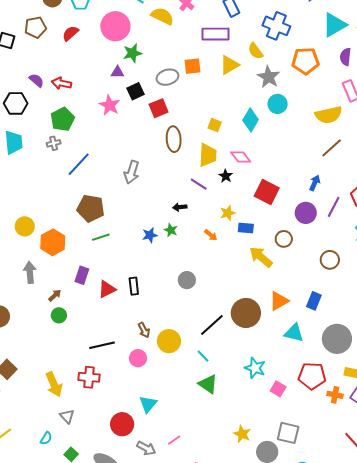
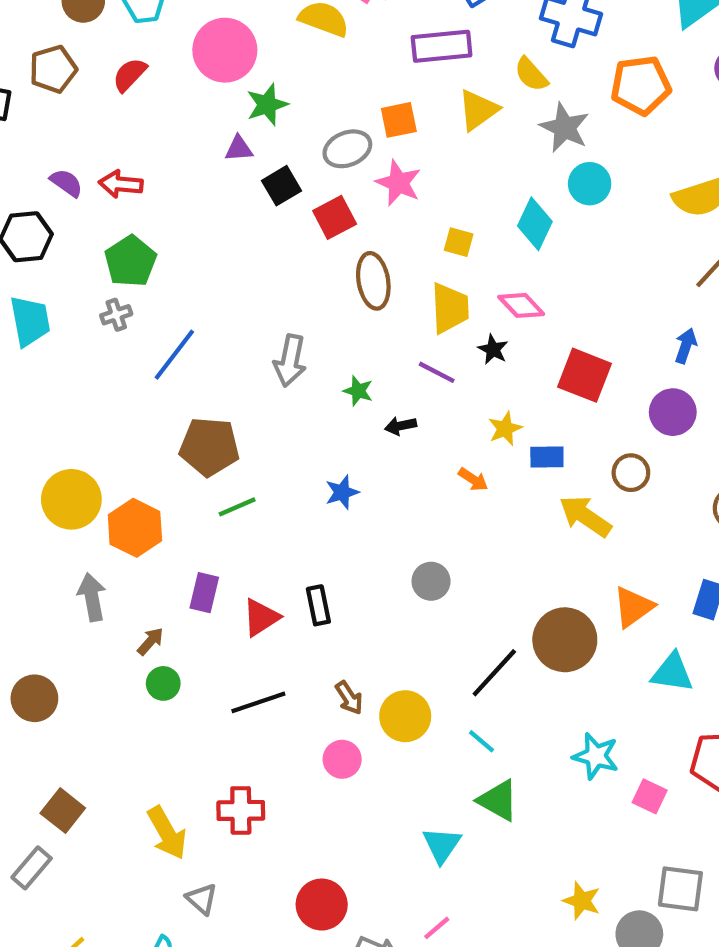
pink star: (110, 105) -> (398, 183), moved
yellow circle: (25, 226) -> (71, 499), size x1.4
green star: (171, 230) -> (358, 391), moved
black line: (102, 345) -> (258, 702), moved
cyan triangle: (148, 404) -> (442, 845), moved

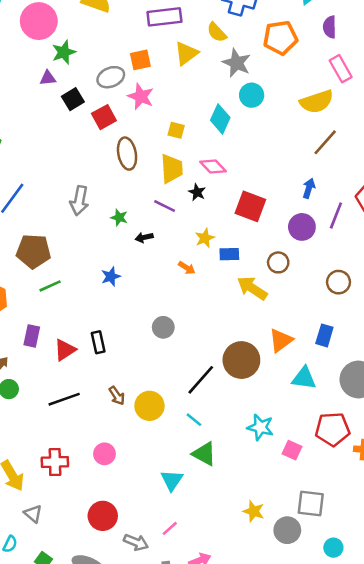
pink circle: (342, 759) -> (104, 454), moved

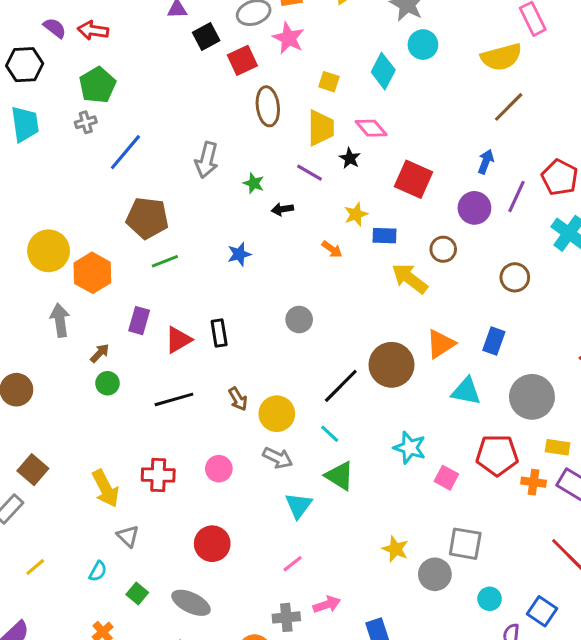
gray arrow: (136, 542) -> (278, 458), moved

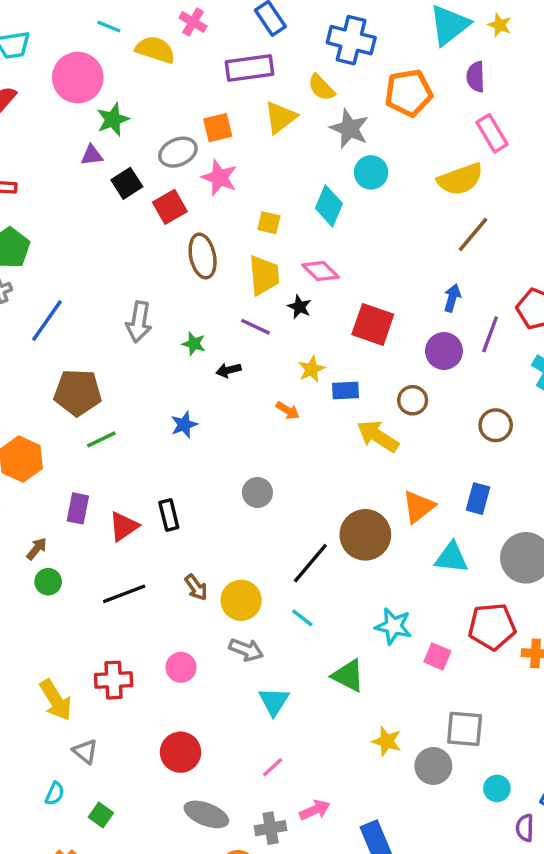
green triangle: (340, 476) -> (348, 676), moved
gray ellipse: (191, 603) -> (206, 814), moved

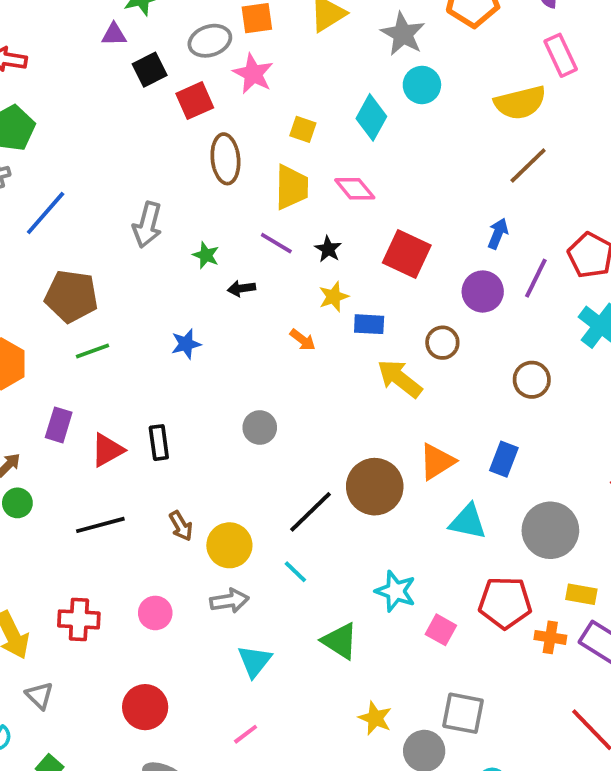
black star: (299, 307) -> (328, 249), moved
gray arrow: (246, 650) -> (229, 601), turned -36

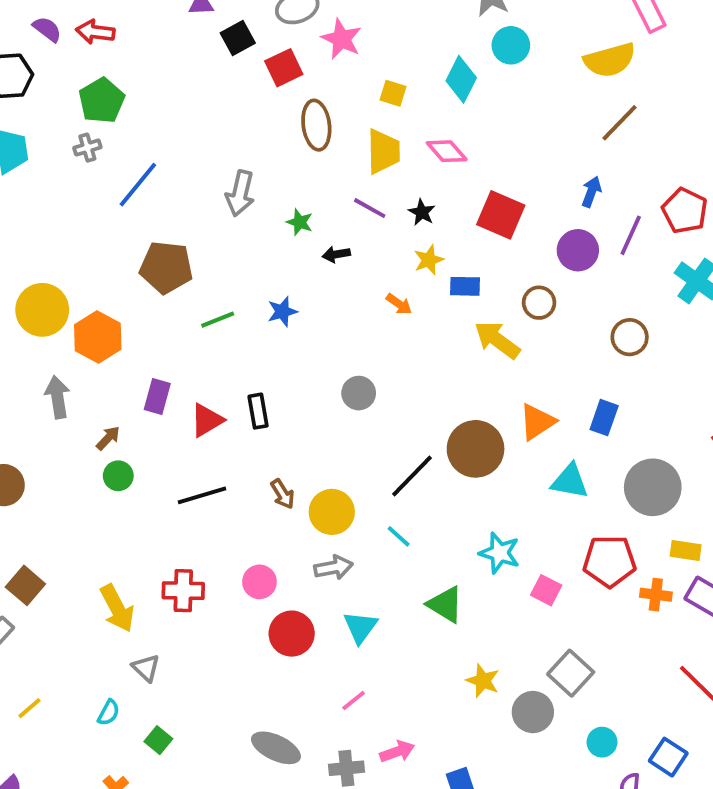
green line: (92, 351) -> (218, 320), moved
red circle: (145, 707) -> (292, 634), moved
gray square: (463, 713) -> (571, 673), turned 33

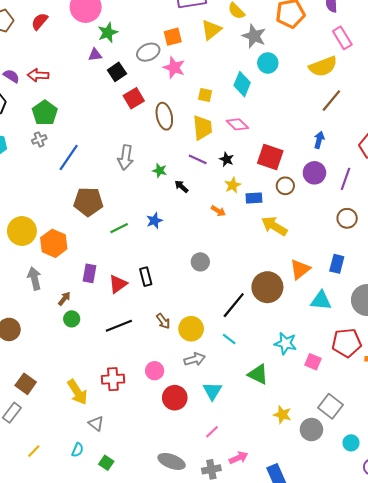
red square: (284, 68) -> (134, 98), moved
purple line: (631, 235) -> (345, 179), moved
black arrow: (336, 254) -> (181, 187), turned 56
brown circle: (539, 303) -> (285, 186), moved

